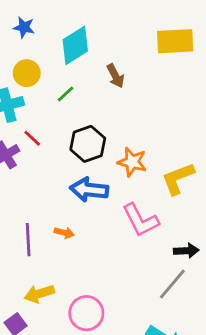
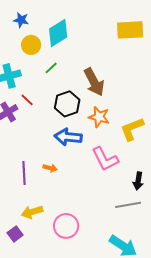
yellow circle: (27, 73) -> (31, 45), moved
brown arrow: (115, 76) -> (94, 82), moved, size x1.6
black arrow: (186, 251) -> (138, 181), turned 102
gray line: (172, 284) -> (128, 205), turned 40

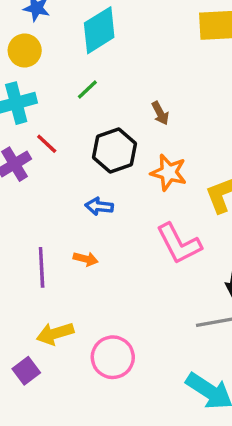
yellow circle: (31, 45) -> (25, 50), moved
brown arrow: (94, 82) -> (160, 113), size x0.5
blue arrow: (68, 137) -> (99, 206), moved, size x0.6

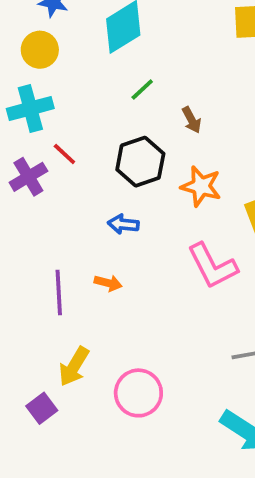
green line: (87, 89) -> (142, 90), moved
yellow arrow: (55, 334) -> (74, 366), turned -42

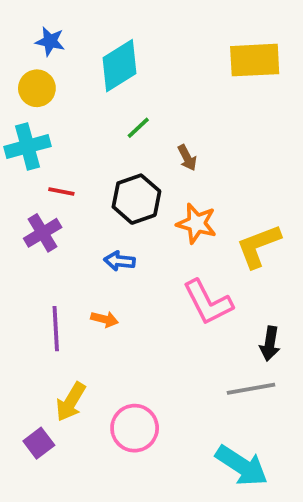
red line: (64, 154) -> (61, 192), turned -32
purple cross: (28, 177) -> (43, 233), moved

